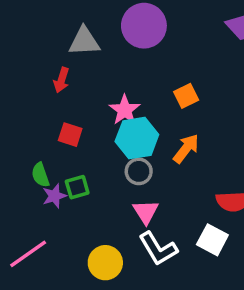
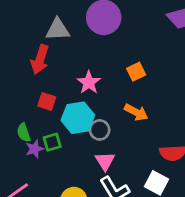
red arrow: (61, 80) -> (40, 59), size x1.5
cyan hexagon: (137, 138) -> (78, 118), moved
orange arrow: (186, 149) -> (136, 112), turned 80

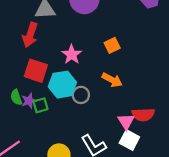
red square: (47, 101) -> (36, 71), size x1.5
purple star: (35, 149) -> (29, 101), moved
pink triangle: (105, 161) -> (126, 121), moved

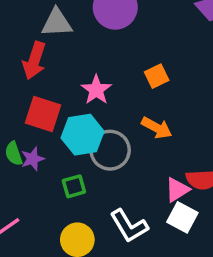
gray circle: (81, 95) -> (110, 150), size x1.5
green square: (40, 105) -> (74, 186), moved
pink triangle: (126, 121) -> (177, 190), turned 30

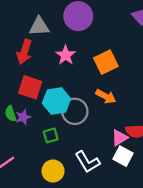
orange square: (157, 76) -> (106, 62), size x1.5
pink star: (96, 90) -> (66, 55), moved

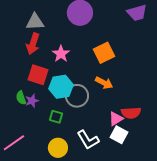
gray triangle: (39, 26) -> (35, 22), moved
pink star: (66, 55) -> (61, 54), moved
green square: (51, 135) -> (56, 117), turned 32

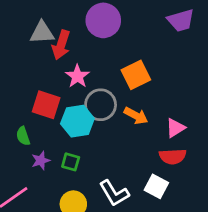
red arrow: (33, 44) -> (61, 45), moved
gray circle: (77, 96) -> (101, 105), moved
purple star: (32, 101) -> (41, 161), moved
pink triangle: (116, 119) -> (175, 128), moved

